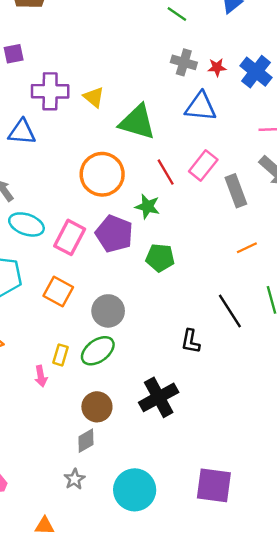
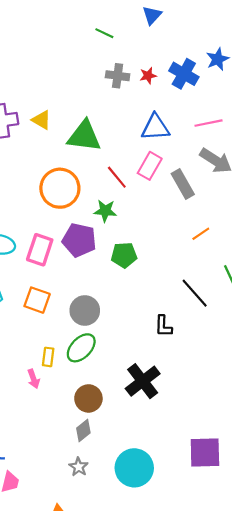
blue triangle: (201, 107) -> (155, 127), moved

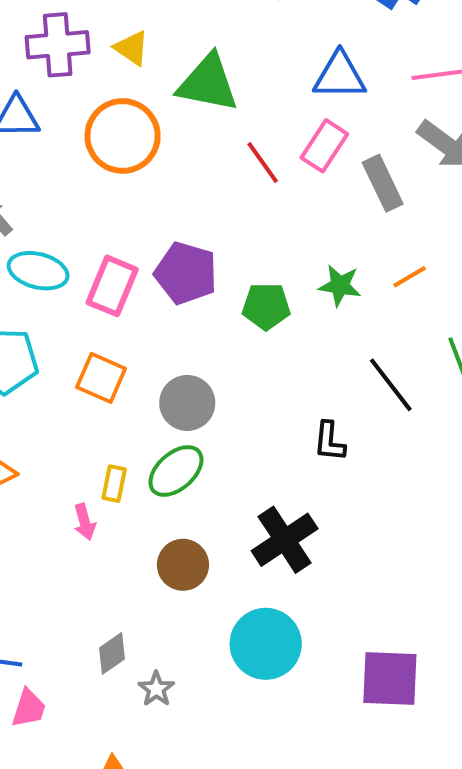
orange circle: (60, 188) -> (123, 136), moved
green star: (105, 211) -> (340, 286), moved
gray diamond: (83, 430) -> (112, 653), moved
cyan circle: (134, 468) -> (266, 644), moved

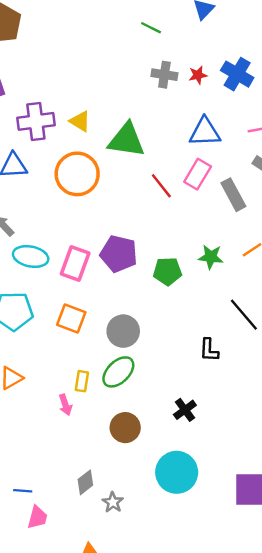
black cross: (285, 540) -> (185, 410), size x0.6

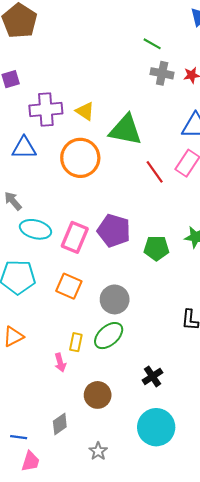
green line: (151, 28) -> (152, 44), moved
black cross: (185, 410) -> (152, 376), moved
brown circle: (125, 428) -> (98, 395), moved
gray diamond: (85, 482) -> (60, 424), moved

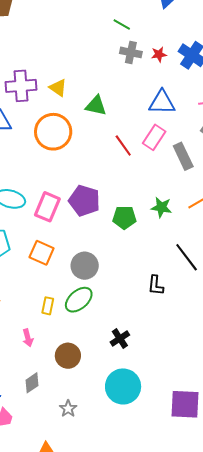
green triangle: (126, 130) -> (96, 106), size x0.7
pink arrow: (60, 363) -> (28, 338), moved

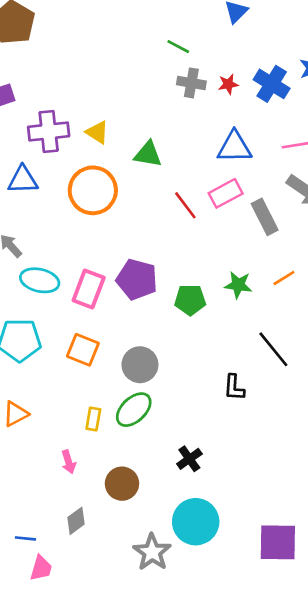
pink rectangle: (154, 137) -> (226, 193), turned 30
gray star: (68, 409) -> (152, 552), moved, size x1.6

